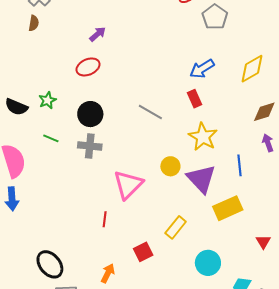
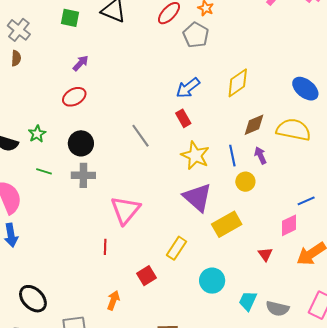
gray line: (150, 112) -> (141, 136), turned 30
blue line: (239, 165) -> (232, 156), moved
yellow circle: (170, 166) -> (245, 182), moved
black ellipse: (50, 264) -> (33, 299), moved

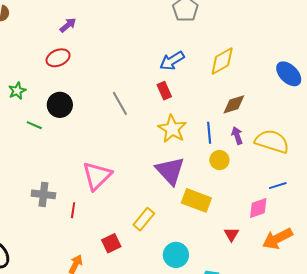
yellow semicircle: (294, 130) -> (272, 141), moved
green line: (44, 171) -> (34, 125), moved
gray cross: (83, 175) -> (43, 194), moved
yellow rectangle: (227, 224) -> (196, 200), turned 44

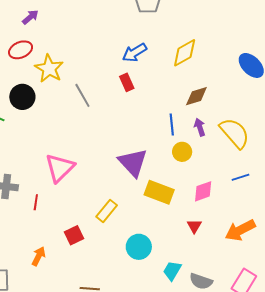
yellow star: (172, 129) -> (49, 69), moved
yellow semicircle: (272, 141) -> (235, 133), turned 32
pink diamond: (258, 208) -> (203, 191), moved

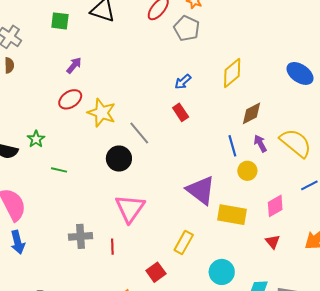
blue arrow: (135, 53) -> (183, 82), size x0.7
black circle: (22, 97) -> (119, 159), moved

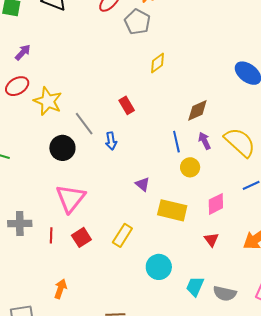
yellow diamond: (232, 73) -> (158, 63), moved, size x0.7
blue arrow: (183, 82) -> (111, 141), moved, turned -60
purple triangle: (201, 190) -> (142, 184), size x0.5
red square: (156, 272) -> (81, 237), moved

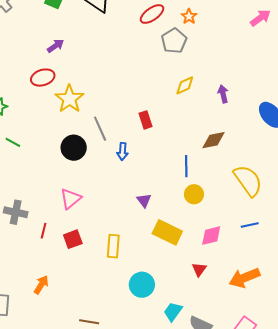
purple arrow: (204, 141) -> (223, 94), moved
pink triangle: (71, 198) -> (71, 199), size x0.7
yellow rectangle: (122, 235) -> (113, 246), turned -40

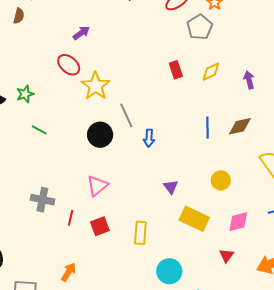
red ellipse: (43, 78) -> (69, 65), turned 60
red rectangle: (145, 120) -> (176, 70), moved
blue line: (186, 166) -> (208, 128), moved

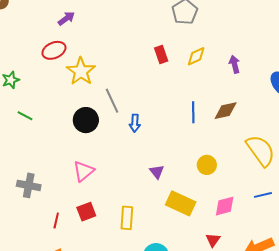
red ellipse: (69, 65) -> (54, 50), turned -65
red line: (71, 218) -> (56, 221), moved

